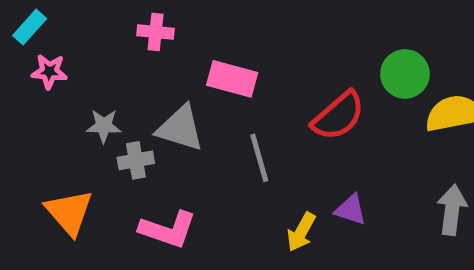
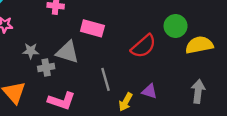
gray line: (259, 158) -> (105, 79), moved

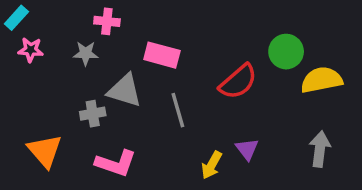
gray star: (31, 51) -> (86, 53), moved
gray line: (105, 79) -> (178, 110), moved
purple triangle: (149, 91) -> (247, 149), turned 35

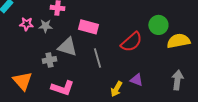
pink star: (31, 50) -> (26, 24), moved
purple triangle: (247, 149) -> (136, 80), turned -32

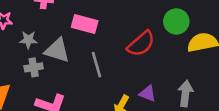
gray star: (45, 26) -> (28, 40), moved
gray arrow: (177, 80) -> (185, 94), moved

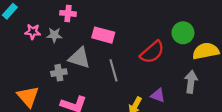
gray star: (28, 40) -> (54, 35), moved
gray arrow: (185, 94) -> (191, 82), moved

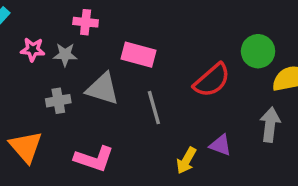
gray cross: (59, 73) -> (58, 101), moved

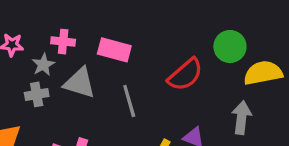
pink cross: (86, 22) -> (63, 42), moved
gray star: (65, 55) -> (43, 65), moved, turned -30

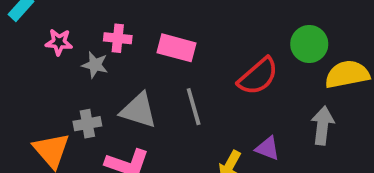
gray star: (43, 65) -> (95, 65), turned -30
gray triangle: (80, 83) -> (139, 110), moved
gray cross: (37, 94) -> (87, 124), moved

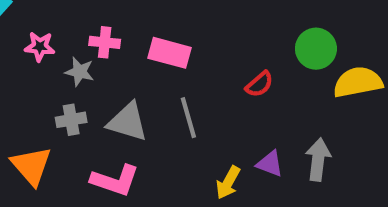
red semicircle: (258, 76) -> (259, 84), size x0.6
gray cross: (87, 124) -> (71, 120), moved
gray arrow: (323, 126) -> (318, 160), moved

